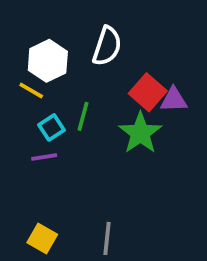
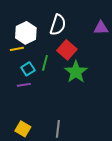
yellow line: (31, 90) -> (17, 49), turned -40
red square: (148, 92) -> (67, 50), moved
purple triangle: (174, 100) -> (101, 28), moved

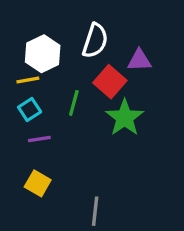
purple triangle: (101, 28) -> (139, 60), moved
cyan square: (28, 69) -> (30, 110), moved
yellow square: (23, 129) -> (38, 183), moved

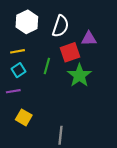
white hexagon: (43, 54) -> (27, 22), moved
red square: (110, 82) -> (70, 52), turned 30
purple line: (39, 139) -> (13, 91), moved

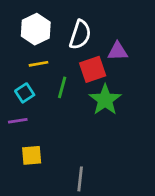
yellow line: (17, 51) -> (39, 64), moved
yellow square: (24, 117) -> (32, 155), turned -35

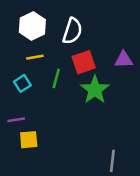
purple triangle: (118, 51) -> (124, 60), moved
purple line: (18, 121) -> (16, 120), moved
gray line: (80, 179) -> (112, 161), moved

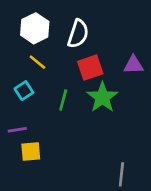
yellow line: (35, 57) -> (37, 62), turned 49
green line: (56, 78) -> (63, 100), moved

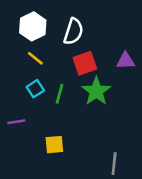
cyan square: (24, 91) -> (35, 89), moved
yellow square: (31, 151) -> (54, 145), moved

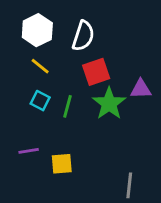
purple triangle: (125, 61) -> (141, 89), moved
cyan square: (35, 89) -> (40, 101), turned -30
purple line: (16, 122) -> (29, 151), moved

